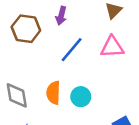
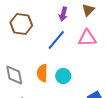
purple arrow: (61, 16) -> (63, 14), moved

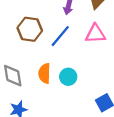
brown hexagon: (21, 24) -> (30, 29), moved

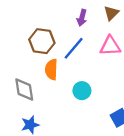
orange semicircle: (44, 73) -> (51, 69), moved

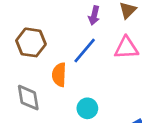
brown hexagon: (42, 41) -> (31, 42), moved
cyan circle: (82, 91) -> (87, 108), moved

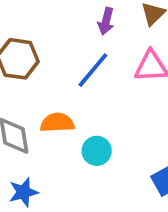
orange semicircle: (59, 75) -> (57, 123), moved, turned 85

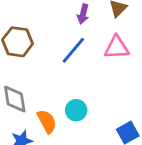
orange semicircle: (57, 123) -> (47, 121), moved, turned 65

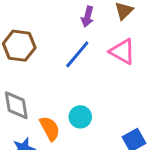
pink triangle: (117, 47) -> (122, 51), turned 32

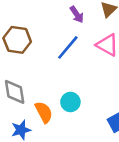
purple arrow: (88, 17) -> (77, 14), turned -48

